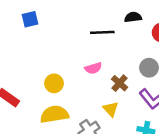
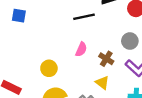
blue square: (30, 19) -> (19, 16), turned 32
pink semicircle: (93, 68) -> (81, 49), turned -40

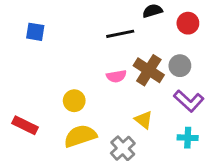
pink semicircle: (81, 49) -> (116, 76), turned 56
brown cross: (106, 59) -> (149, 70), moved, size x1.5

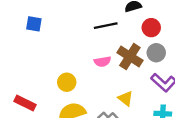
red circle: (188, 23) -> (151, 28), moved

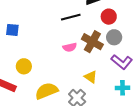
blue square: (34, 24) -> (12, 30), moved
yellow circle: (67, 82) -> (24, 66), moved

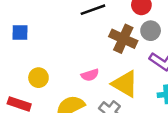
pink semicircle: (70, 47) -> (90, 75), moved
yellow triangle: (91, 77) -> (125, 84), size x1.6

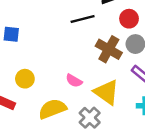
pink semicircle: (90, 75) -> (74, 81), turned 42

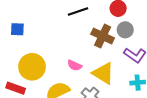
yellow circle: (25, 79) -> (32, 67), size x1.6

